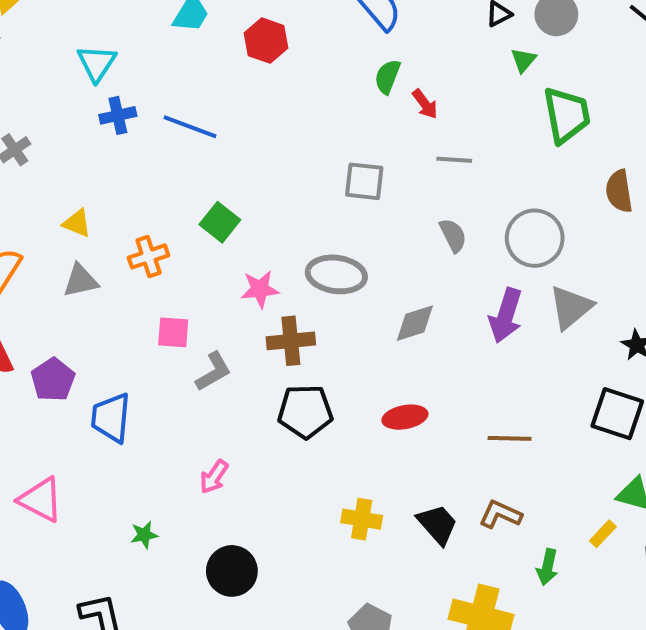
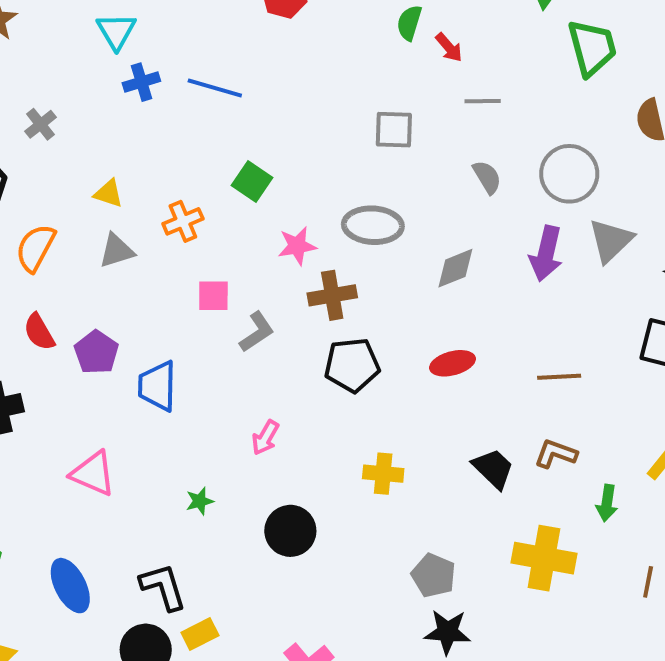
yellow cross: (362, 519) -> (383, 474), moved

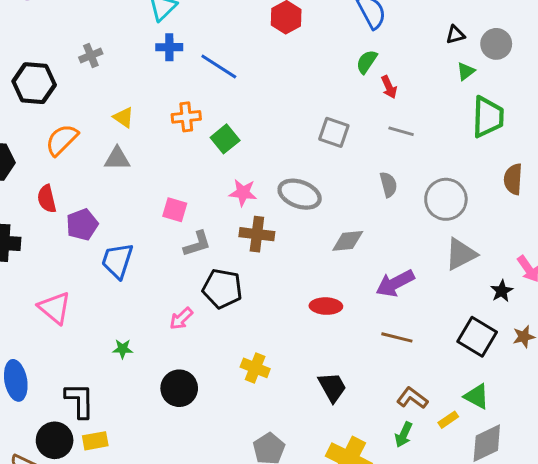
orange cross: (183, 221) -> (186, 117), moved
purple arrow: (546, 254) -> (395, 283), moved, turned 33
black pentagon: (352, 365) -> (222, 289), moved
brown L-shape: (556, 454) -> (412, 398), moved

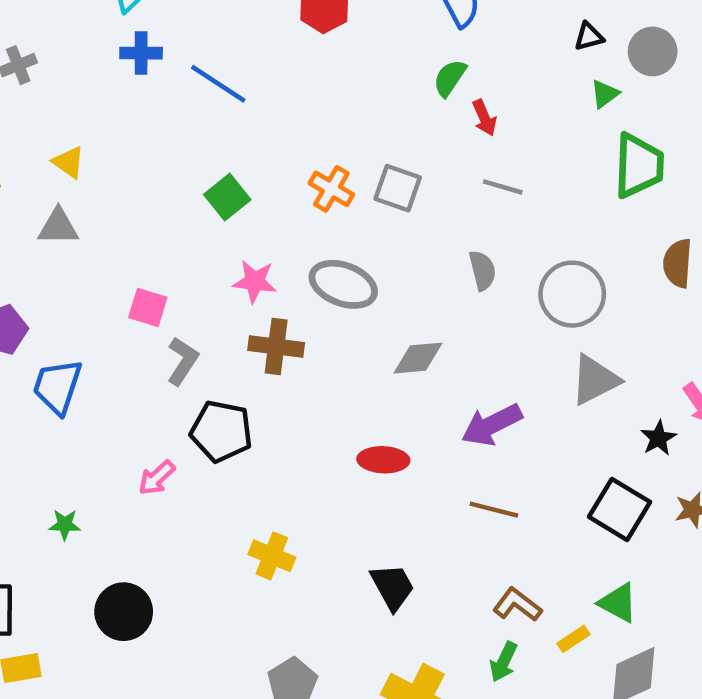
orange cross: (186, 117) -> (331, 189), moved, turned 36
gray L-shape: (197, 244) -> (182, 361), turned -40
black circle: (179, 388) -> (124, 612), moved

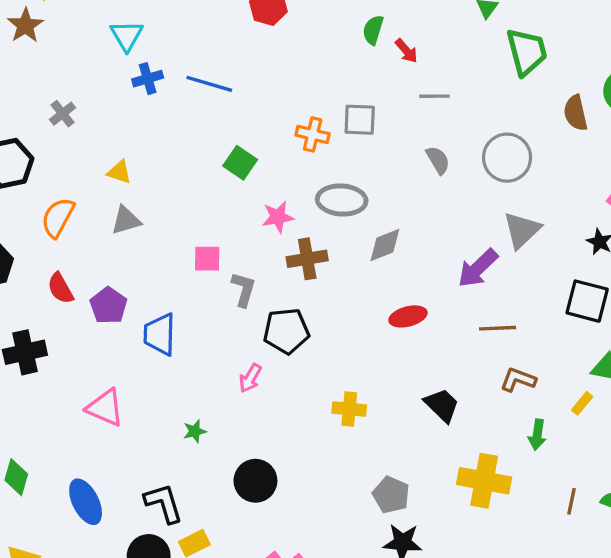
gray diamond: (418, 358) -> (385, 245), moved
gray triangle: (595, 380) -> (522, 230), moved
brown L-shape: (517, 605) -> (518, 380), moved

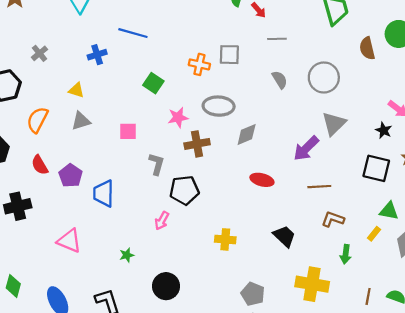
blue cross: (148, 79) -> (97, 55), moved
pink square: (207, 259) -> (128, 131), moved
red ellipse: (408, 316) -> (262, 180), turned 30

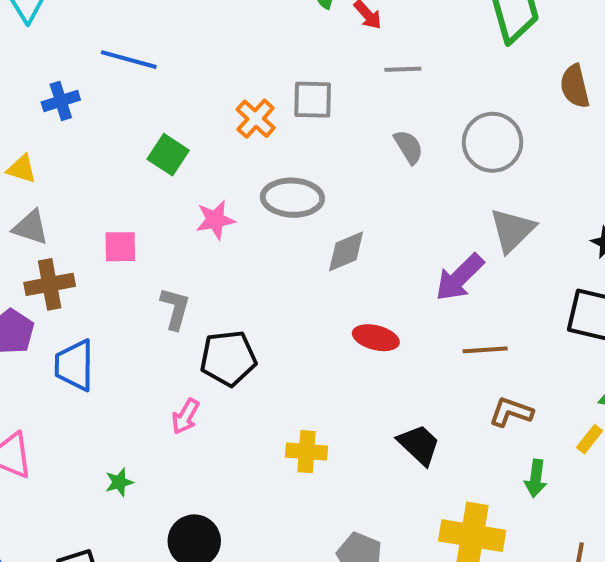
orange cross: (199, 64) -> (256, 119), turned 30
gray triangle: (81, 121) -> (31, 227), turned 36
brown cross: (197, 144) -> (50, 284), moved

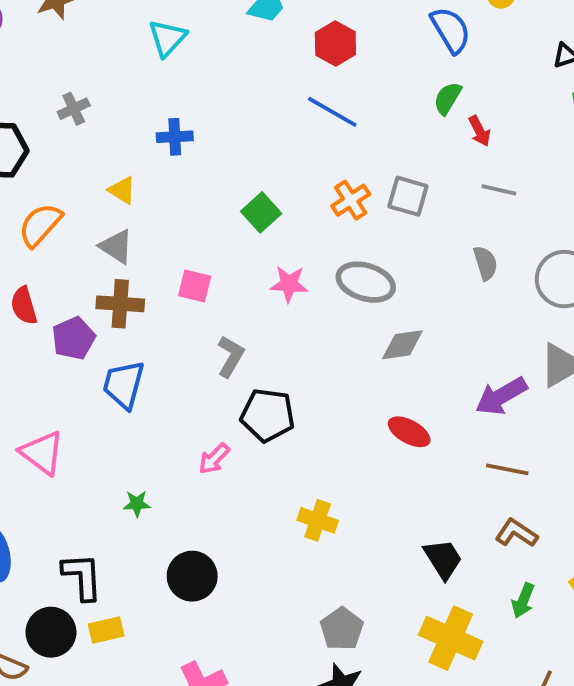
blue line: (129, 60) -> (332, 112), moved
black trapezoid: (419, 445) -> (443, 559), moved

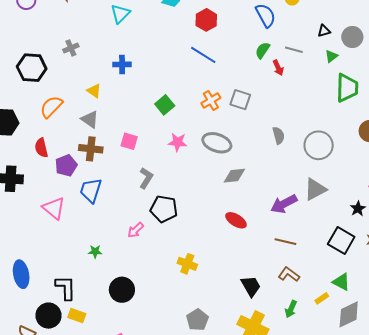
gray line: (499, 190) -> (294, 50), moved
pink triangle: (42, 453) -> (54, 208), moved
yellow rectangle: (106, 630) -> (77, 316), turned 30

